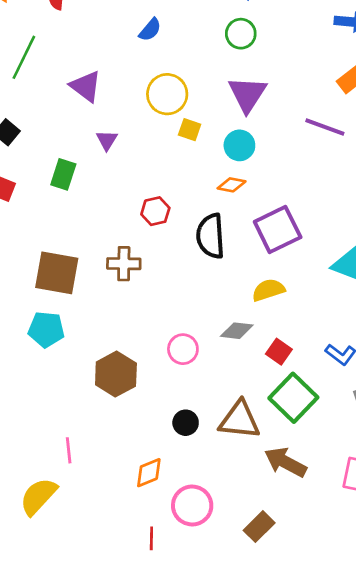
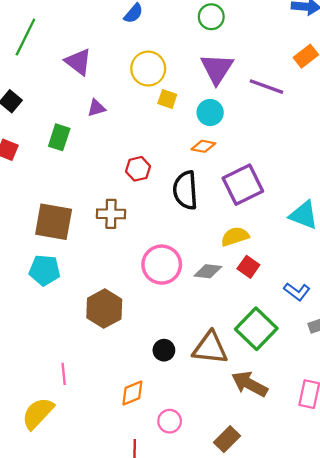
purple line: (325, 127) -> (266, 87), moved
purple triangle: (107, 140) -> (96, 108), turned 42
pink circle: (183, 349) -> (162, 265), moved, size x1.5
red square: (279, 352) -> (248, 267), moved
pink circle: (192, 506) -> (170, 421), size x0.7

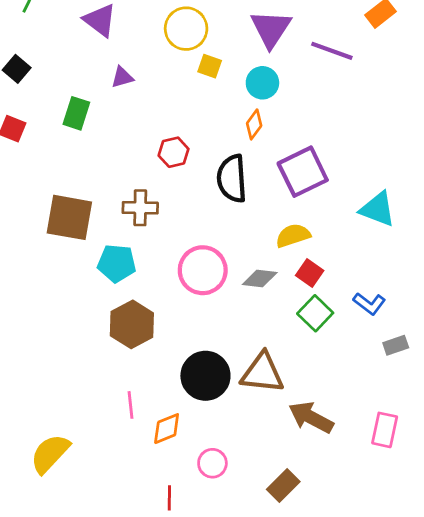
orange diamond: (203, 146) -> (254, 124), turned -65
cyan pentagon: (45, 270) -> (117, 263), moved
green square: (256, 329) -> (315, 313), moved, size x0.7
black circle: (164, 350) -> (205, 376), size x1.8
pink line: (64, 374) -> (131, 405), moved

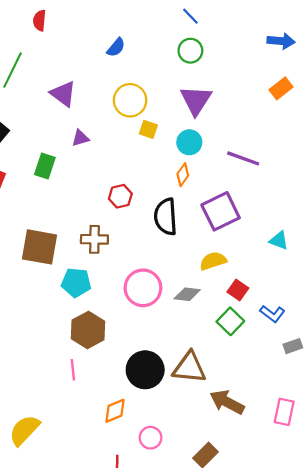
purple line: (332, 51) -> (243, 158), moved
cyan triangle: (378, 209) -> (279, 240), size x0.7
red square: (310, 273) -> (238, 290), moved
pink line: (131, 405) -> (73, 370), moved

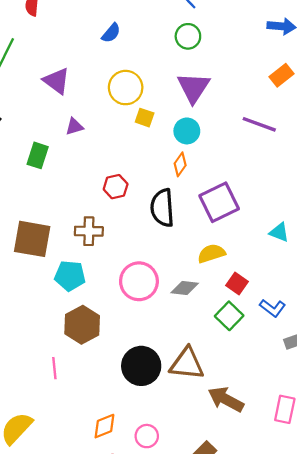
purple line: (243, 158) -> (259, 124), moved
pink line: (73, 370) -> (54, 368), moved
orange diamond: (115, 411) -> (104, 426), moved

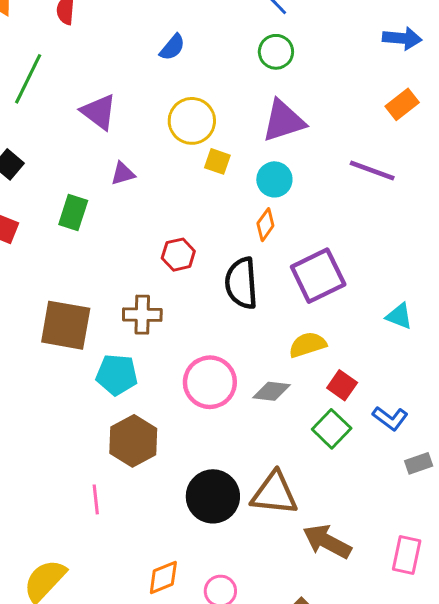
purple triangle: (194, 88) -> (283, 121), turned 39

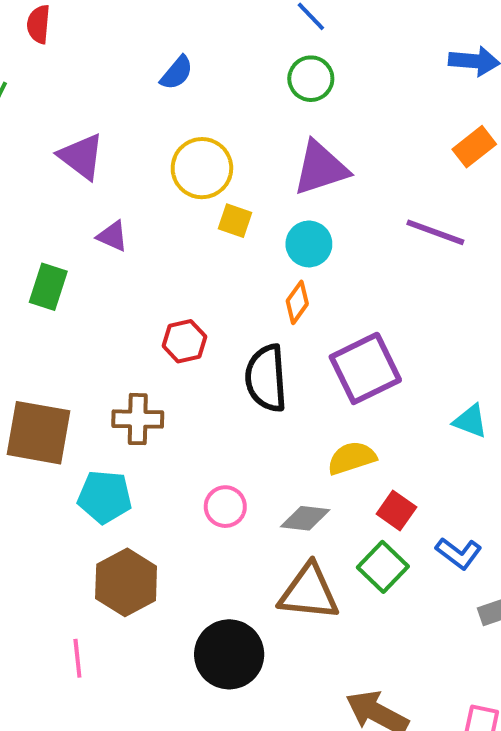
purple triangle: (123, 173) -> (112, 236), turned 40
pink circle: (210, 382) -> (225, 507), size x0.6
brown triangle: (274, 493) -> (309, 592), moved

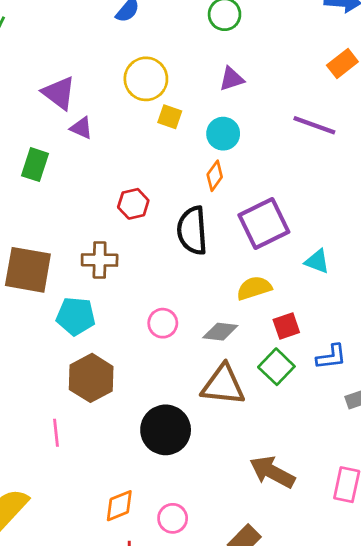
purple triangle: (81, 156) -> (59, 93), moved
purple triangle: (321, 168) -> (232, 79), size x0.6
cyan triangle: (470, 421) -> (317, 261), moved
red square: (396, 510) -> (286, 326), turned 36
blue L-shape: (459, 553) -> (331, 357), turned -44

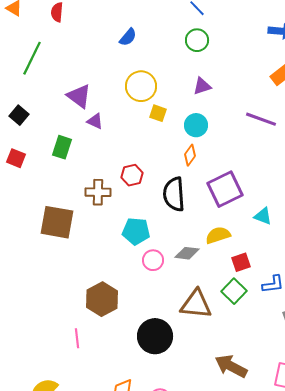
brown cross: (100, 260) -> (98, 192), moved
cyan pentagon: (76, 316) -> (136, 231), moved
gray diamond: (220, 332) -> (187, 253), moved

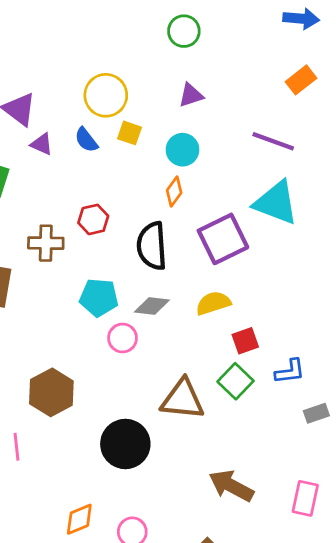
blue semicircle: (128, 37) -> (86, 140), moved, turned 102
cyan triangle: (263, 216) -> (276, 203), moved, size x1.8
gray diamond: (187, 253) -> (152, 306), moved

